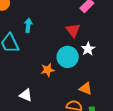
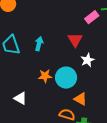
cyan arrow: (28, 25) -> (39, 44), moved
cyan circle: (68, 57) -> (66, 78), moved

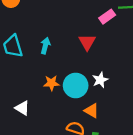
white star: (88, 60) -> (100, 80), moved

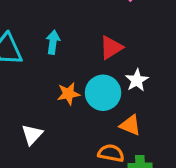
red triangle: (87, 42) -> (111, 48), moved, turned 36
white triangle: (22, 108) -> (32, 134), turned 49

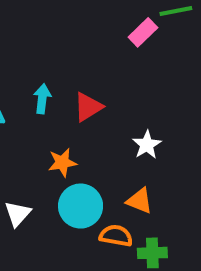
red triangle: (111, 48) -> (88, 107), moved
cyan circle: (103, 93) -> (81, 206), moved

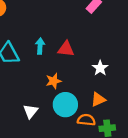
red triangle: (88, 107) -> (66, 49), turned 42
orange triangle: (140, 201) -> (98, 99), turned -42

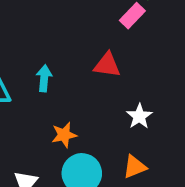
red triangle: (66, 49) -> (107, 65), moved

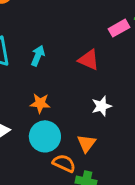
orange triangle: (135, 167) -> (86, 143), turned -48

